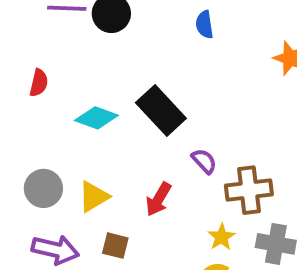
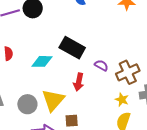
yellow triangle: (94, 197) -> (53, 100), size x1.4
red arrow: (158, 199) -> (79, 82), moved

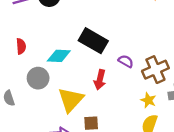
gray circle: (27, 104) -> (38, 78), moved

